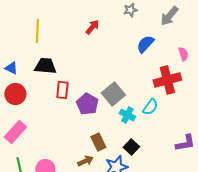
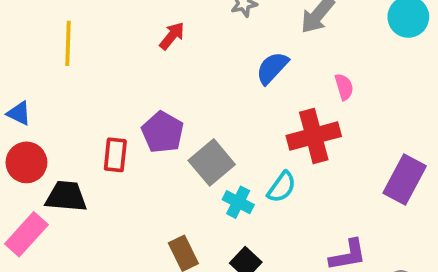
black trapezoid: (45, 66) -> (66, 196), moved
purple pentagon: (87, 104) -> (163, 132), moved

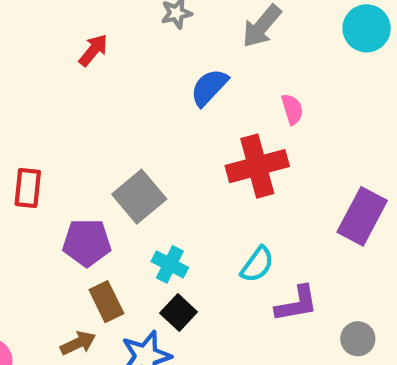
purple pentagon: (163, 132) -> (87, 243), moved, turned -30
cyan semicircle: (282, 187) -> (257, 264), moved
cyan cross: (238, 202) -> (170, 264), moved

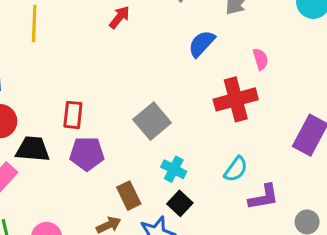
purple pentagon: (87, 243) -> (87, 154), moved

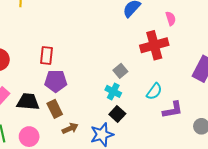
gray square: (152, 121) -> (120, 71), moved, size x0.6
black trapezoid: (33, 149) -> (28, 102), moved
brown rectangle: (129, 196) -> (55, 109), moved

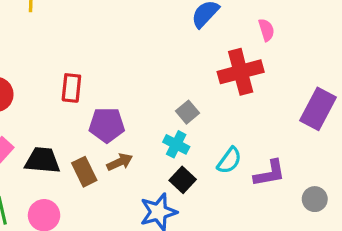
purple pentagon: (56, 81) -> (107, 125), moved
cyan semicircle: (154, 91) -> (229, 160), moved
brown arrow: (70, 128) -> (120, 162), moved

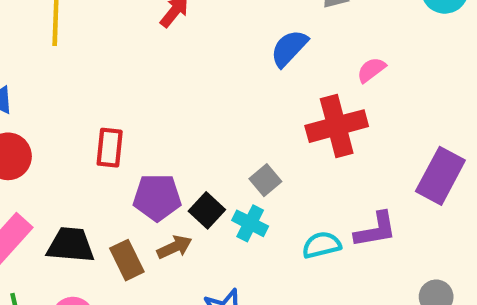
pink semicircle: (266, 30) -> (371, 70), turned -110
cyan semicircle: (229, 160) -> (322, 245), turned -140
purple L-shape: (270, 173) -> (376, 230), moved
black square: (183, 180) -> (207, 210), moved

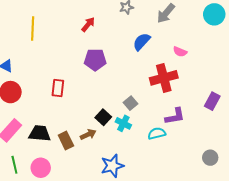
pink semicircle: (371, 70) -> (180, 52), turned -120
purple rectangle: (440, 176) -> (212, 101), size x0.7
purple pentagon: (157, 197) -> (95, 60), moved
purple L-shape: (376, 230) -> (175, 116), moved

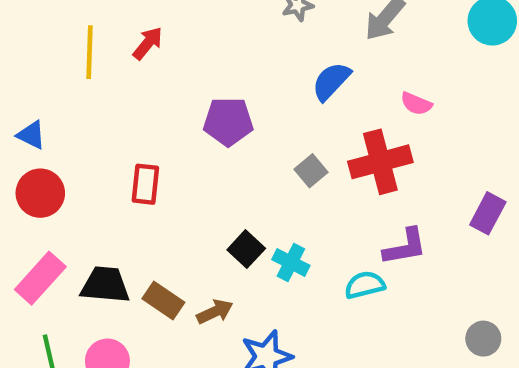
red arrow: (88, 24) -> (148, 43), moved
gray square: (130, 103) -> (311, 171), moved
brown arrow: (88, 134) -> (215, 312), moved
brown rectangle: (66, 140) -> (163, 301), turned -30

